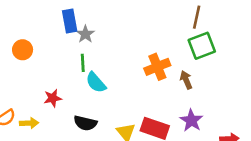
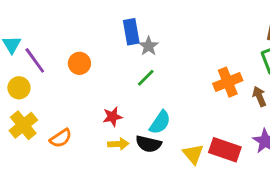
green line: (83, 63) -> (146, 78), turned 48
cyan semicircle: (96, 82) -> (160, 122), moved, turned -105
yellow arrow: (29, 123) -> (118, 144), moved

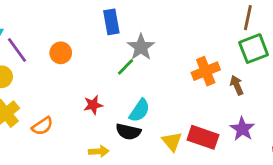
gray star: (149, 46) -> (141, 47), moved, size x1.4
yellow arrow: (118, 144) -> (99, 151), moved

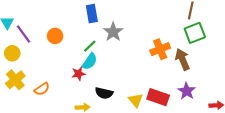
green line: (125, 67) -> (90, 46), moved
brown arrow: (237, 85) -> (183, 59), size x1.5
cyan semicircle: (140, 111) -> (90, 61), moved

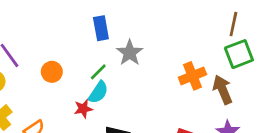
orange circle: (55, 36) -> (52, 72), moved

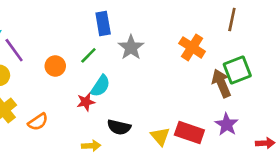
green square: (239, 54) -> (237, 70), moved
green line: (98, 72) -> (88, 55), moved
orange cross: (192, 76) -> (192, 47), moved, turned -35

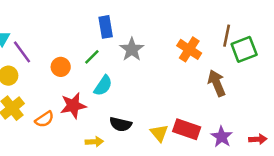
brown line: (232, 20) -> (227, 36), moved
green square: (237, 70) -> (244, 49), moved
red star: (86, 102) -> (73, 106), moved, size x1.5
purple star: (227, 124) -> (222, 137), moved

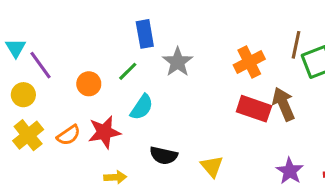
orange cross: (189, 49) -> (249, 62), turned 30
orange semicircle: (44, 119) -> (69, 135), moved
red rectangle: (187, 129) -> (254, 109), moved
yellow arrow: (94, 142) -> (115, 177), moved

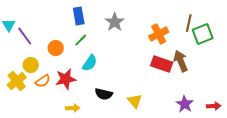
blue rectangle: (145, 34) -> (79, 16), moved
gray star: (178, 62) -> (115, 22), moved
yellow circle: (23, 95) -> (31, 65), moved

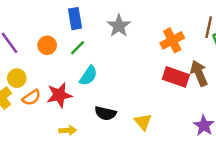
orange circle: (56, 48) -> (47, 45), moved

